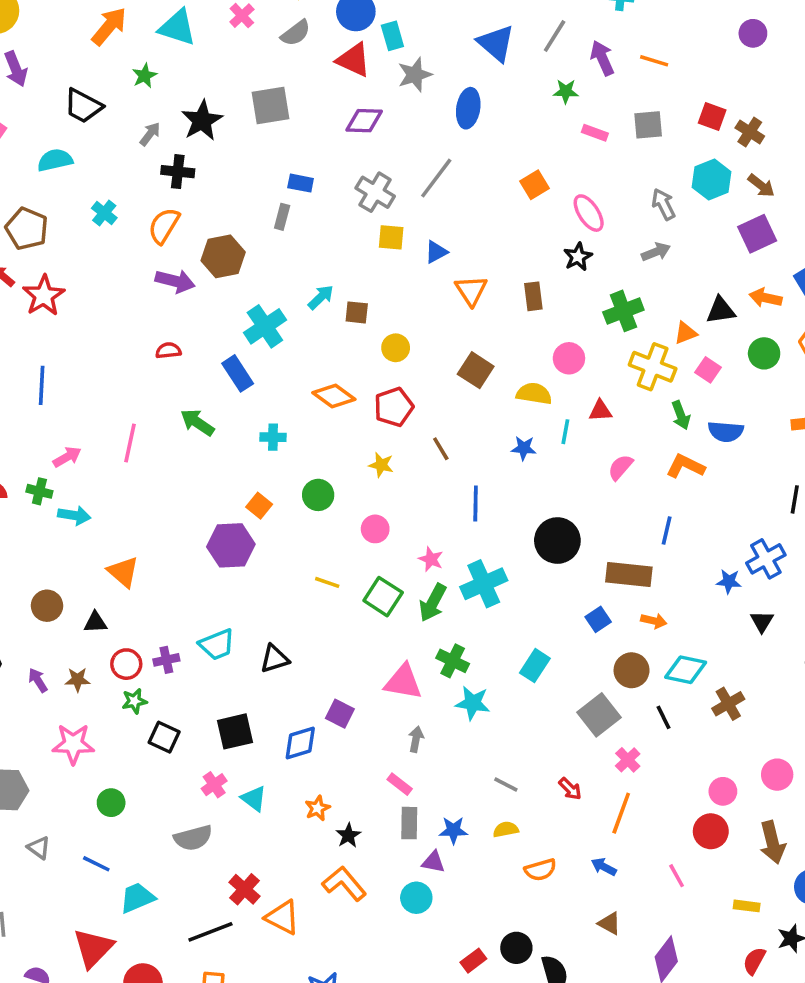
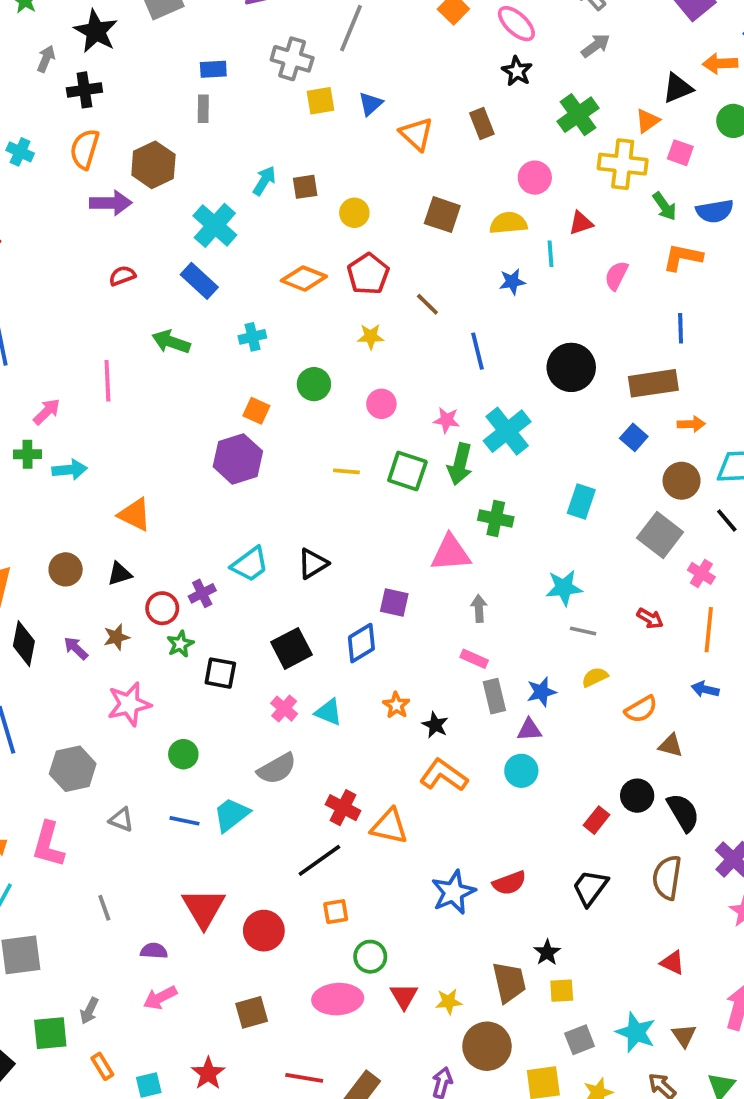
cyan star: (473, 703) -> (564, 588), moved
cyan trapezoid: (137, 898) -> (231, 815), moved
brown triangle: (609, 923) -> (671, 745), moved

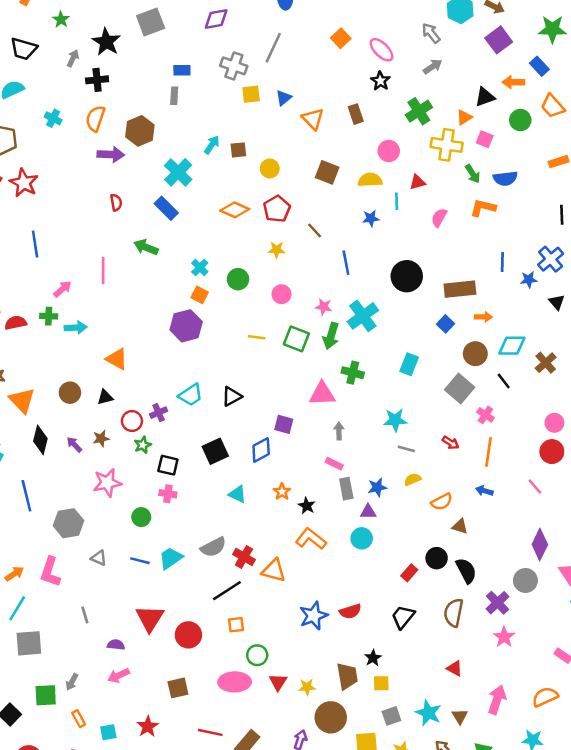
red semicircle: (122, 276) -> (116, 202), turned 98
blue line: (681, 328) -> (502, 262), moved
cyan cross: (252, 337) -> (200, 267), moved, turned -35
pink cross: (284, 709) -> (168, 494), moved, turned -35
gray semicircle: (277, 769) -> (213, 547), moved

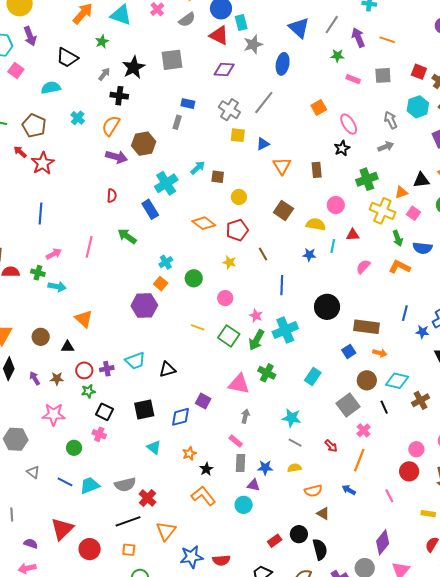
orange triangle: (274, 571) -> (166, 531), moved, turned 40

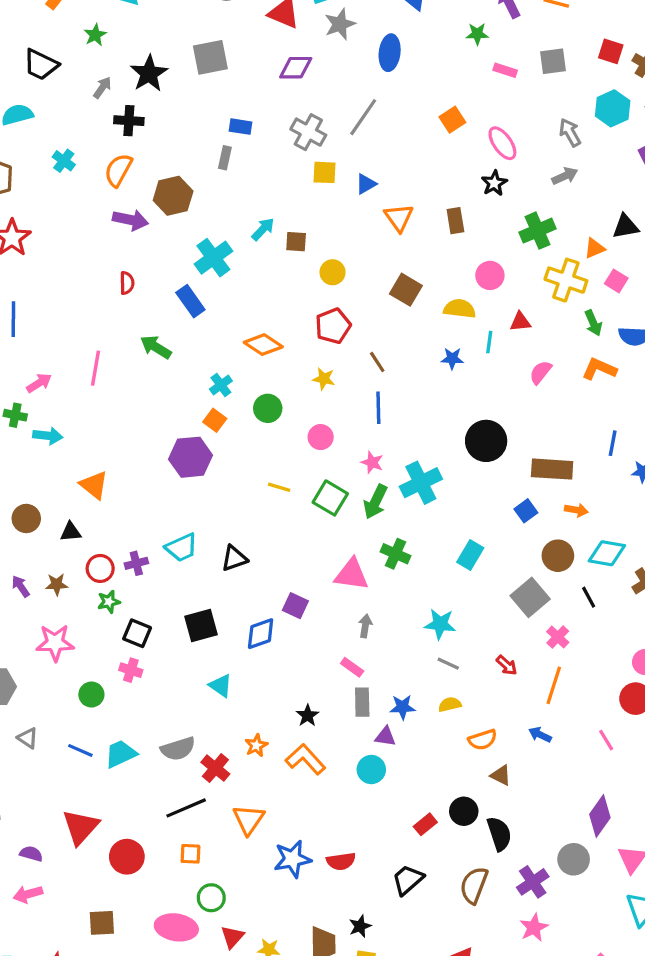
orange diamond: (204, 223) -> (263, 345), moved
blue line: (282, 285) -> (378, 408), moved
orange star: (189, 453) -> (256, 745), moved

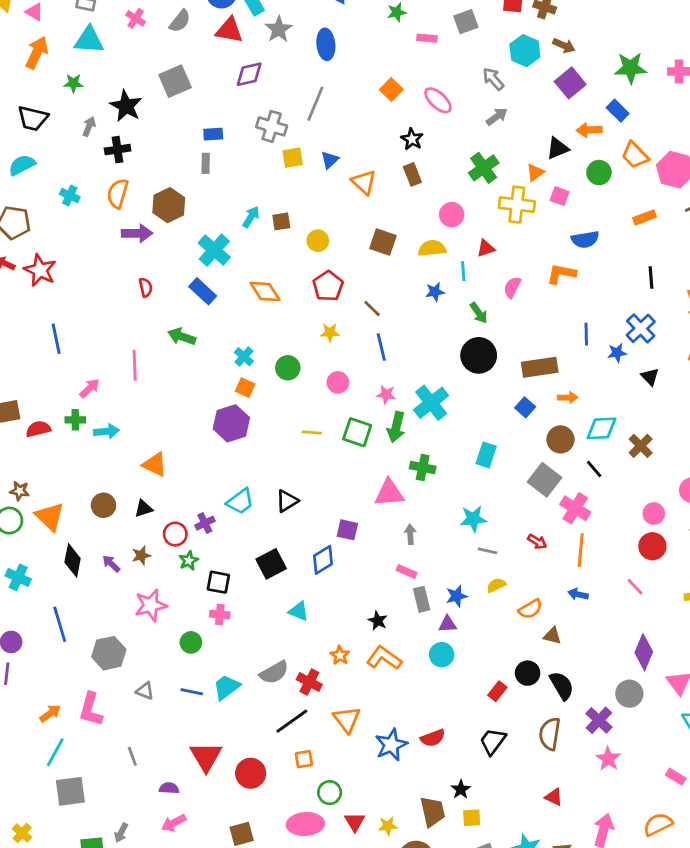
green star: (95, 35) -> (73, 83), turned -30
black star: (494, 183) -> (412, 139), moved
green arrow: (593, 323) -> (479, 313), moved
orange diamond: (263, 345) -> (265, 292), moved, turned 36
pink cross: (558, 637) -> (575, 508), size x1.5

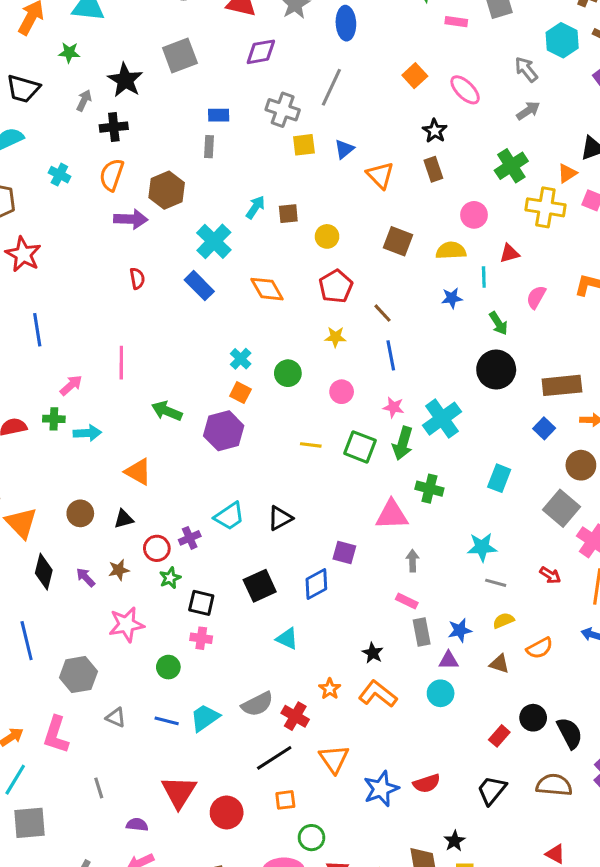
green arrow: (182, 336) -> (167, 411), moved
brown triangle: (552, 636) -> (499, 664), moved
brown semicircle: (550, 734) -> (554, 785), turned 84

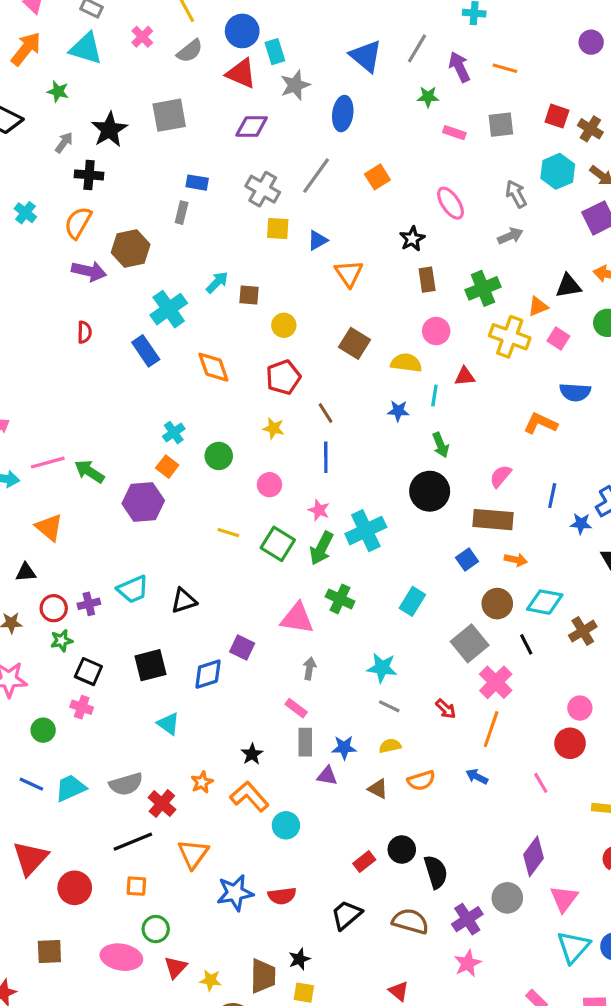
orange square: (415, 76) -> (377, 177), moved
brown rectangle: (433, 169) -> (427, 280), moved
pink semicircle: (536, 297) -> (501, 476), moved
pink line: (121, 363) -> (48, 463), moved, turned 64
cyan circle: (441, 693) -> (286, 825), moved

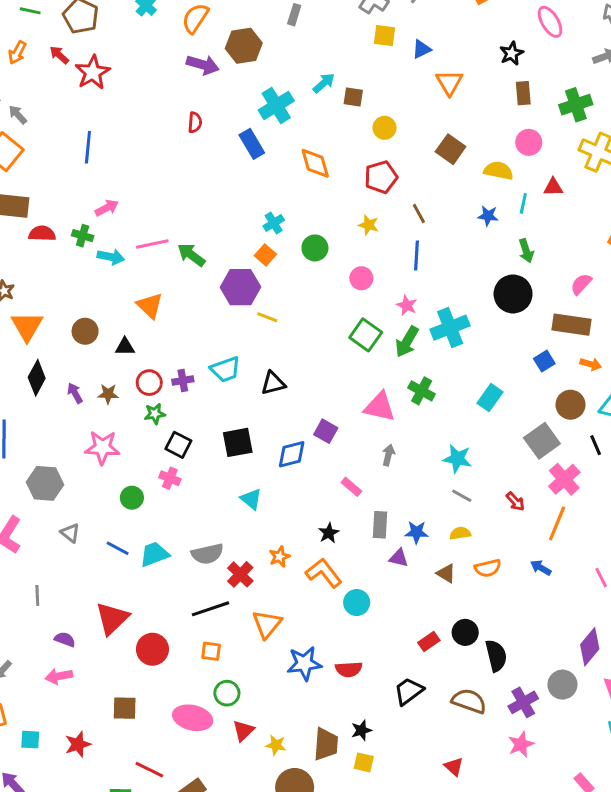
yellow line: (228, 533) -> (267, 317), moved
pink rectangle: (296, 708) -> (351, 487), moved

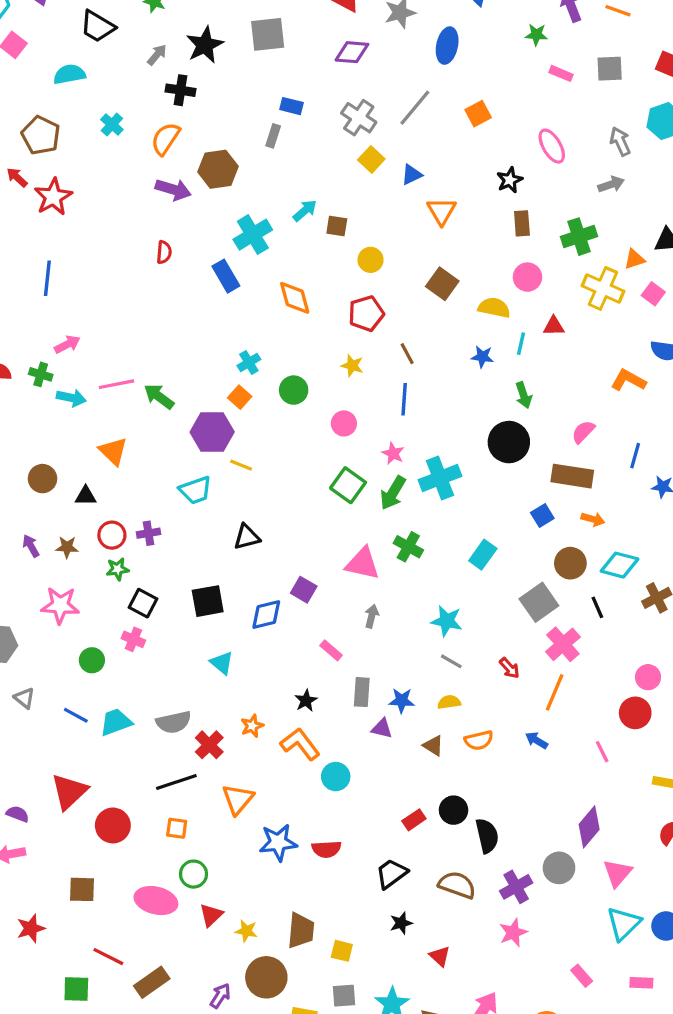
yellow square: (384, 36) -> (371, 159), turned 35
cyan trapezoid: (225, 369) -> (196, 490), moved
black star: (361, 730) -> (401, 923), moved

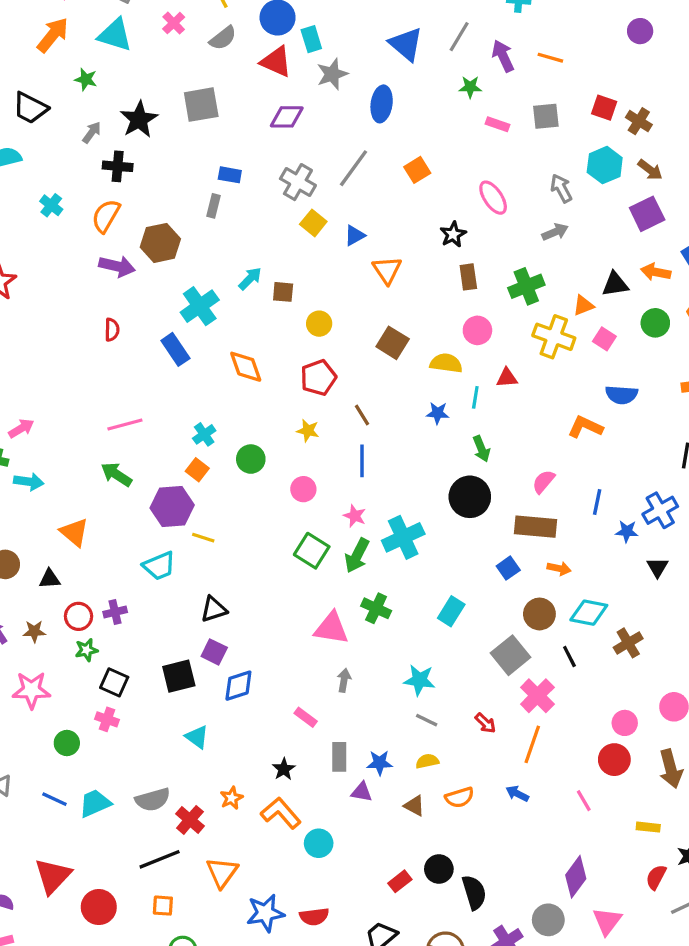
pink line: (117, 384) -> (125, 424), moved
purple square: (304, 590) -> (214, 652), moved

